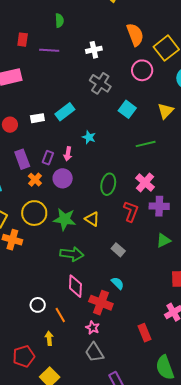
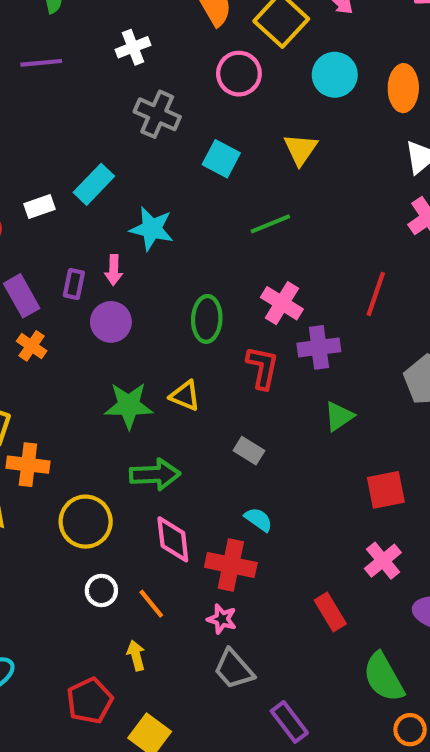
cyan star: (89, 137) -> (152, 229), size x1.5
orange cross: (35, 180) -> (32, 346), moved
yellow circle: (34, 213) -> (86, 522), moved

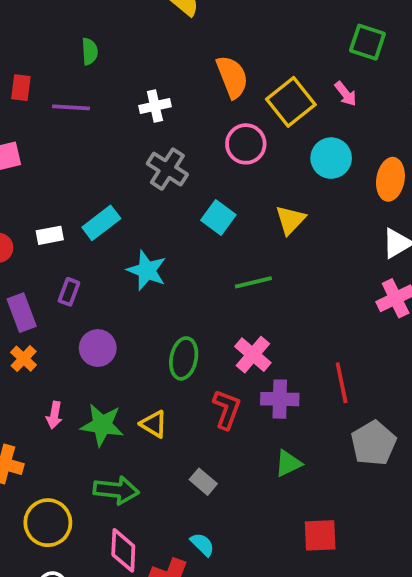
pink arrow: (114, 270) -> (54, 415), moved
purple rectangle: (74, 284) -> (69, 292), moved
red line: (376, 294) -> (342, 383), moved, turned -39

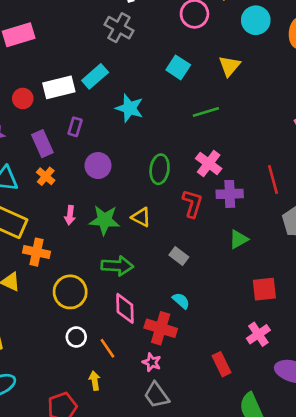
gray cross: (167, 169) -> (119, 28), moved
white rectangle: (50, 235) -> (59, 87), size x1.6

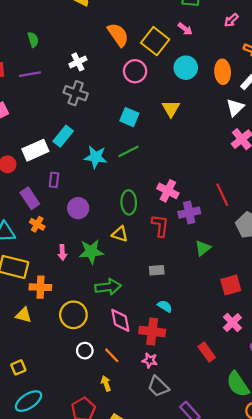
green line: (206, 112) -> (128, 151), moved
yellow triangle: (141, 217) -> (120, 234), moved
gray rectangle: (179, 256) -> (157, 270), turned -32

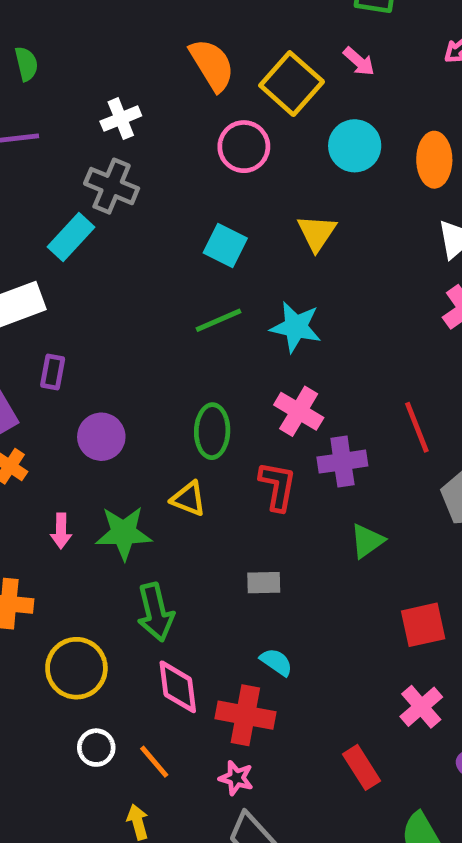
cyan rectangle: (63, 136) -> (71, 237), moved
cyan star: (96, 157) -> (296, 327), moved
green arrow: (108, 287) -> (156, 612), turned 80

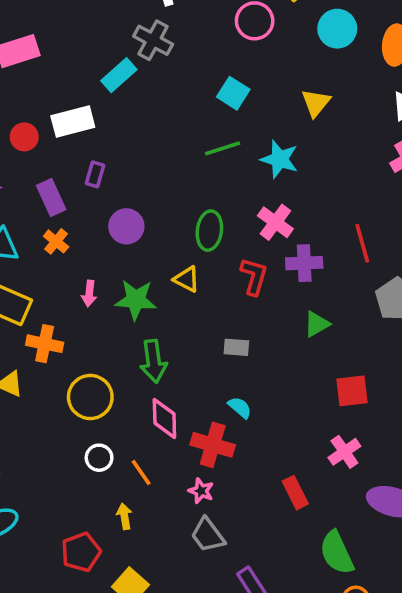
yellow triangle: (317, 233) -> (316, 103), moved

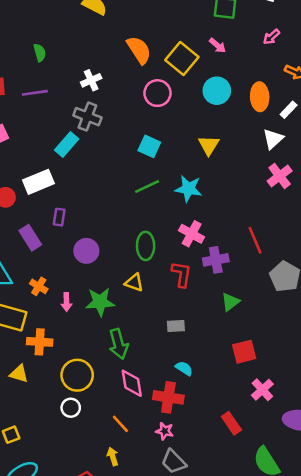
orange cross: (56, 241) -> (39, 286), moved
red square: (352, 391) -> (244, 352), moved
white circle: (99, 458) -> (71, 408), moved

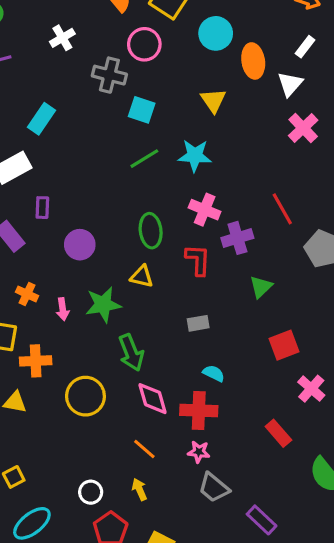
orange ellipse: (260, 97) -> (253, 61), moved
gray cross: (87, 117) -> (109, 75), moved
white circle: (71, 408) -> (91, 492), moved

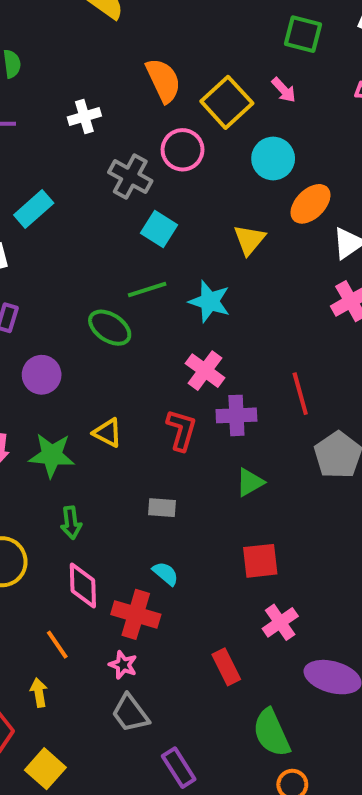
orange ellipse: (253, 61) -> (310, 204), turned 40
green ellipse: (151, 231) -> (110, 328), moved, turned -64
green arrow: (131, 353) -> (71, 523), size x0.7

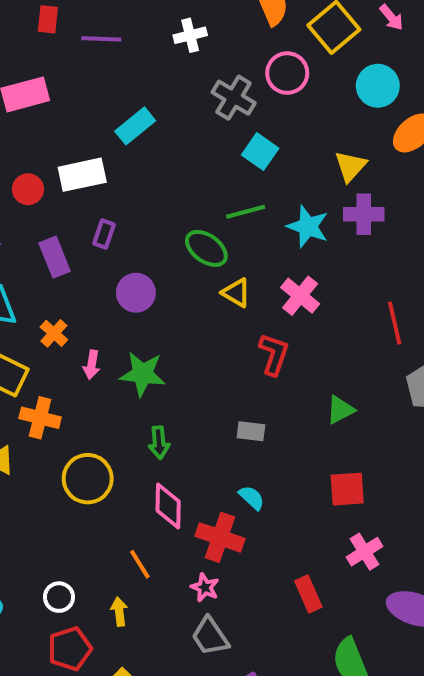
purple cross: (236, 415) -> (364, 214), moved
yellow triangle: (108, 433) -> (236, 293), moved

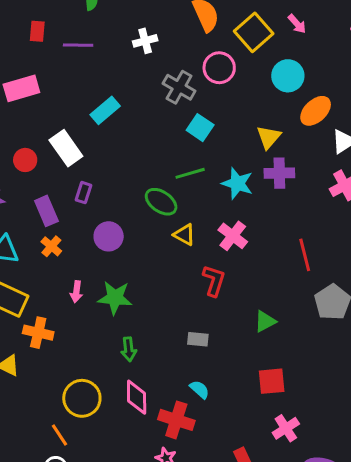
white rectangle: (82, 175) -> (66, 148), turned 68
orange cross: (54, 333) -> (51, 246), moved
yellow circle: (88, 479) -> (82, 398), moved
orange line: (140, 564) -> (59, 435), moved

